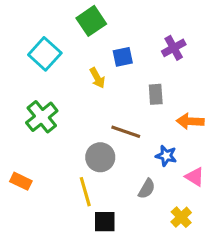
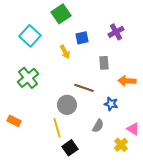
pink triangle: (195, 177) -> (133, 129), moved
black square: (105, 222) -> (70, 148), turned -35

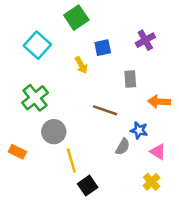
gray circle: (67, 105) -> (54, 132), moved
gray semicircle: (98, 126) -> (123, 147), moved
pink triangle: (133, 129) -> (158, 152), moved

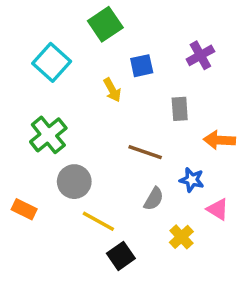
gray semicircle: (123, 147) -> (154, 199), moved
yellow line: (71, 161) -> (98, 221), turned -45
yellow cross: (152, 182) -> (181, 237), moved

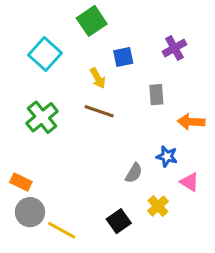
brown line: (145, 152) -> (99, 111), moved
gray circle: (74, 182) -> (30, 212), moved
yellow line: (98, 221) -> (62, 230), moved
black square: (121, 256) -> (119, 221), moved

